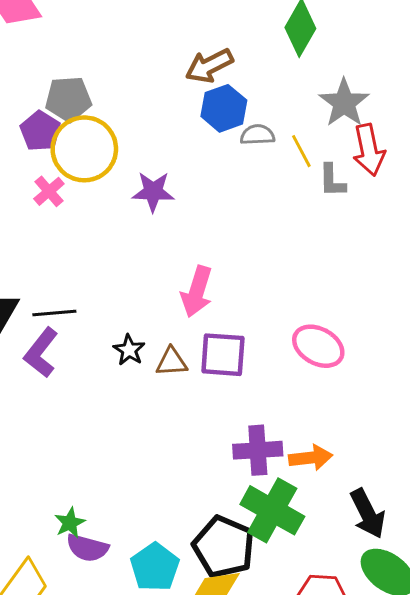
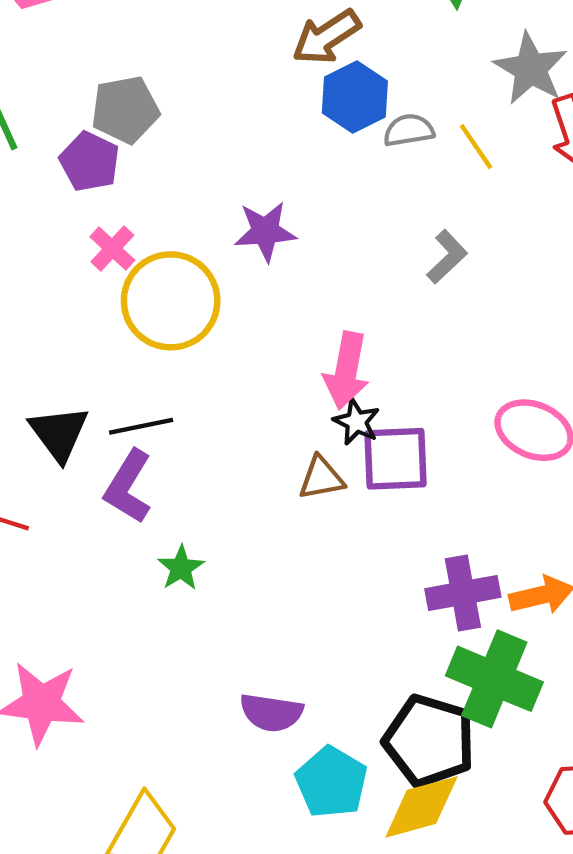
yellow circle: (84, 149) -> (171, 301), moved
gray L-shape: (332, 181) -> (447, 257), moved, turned -126
black star: (129, 350) -> (356, 422), moved
green star: (70, 523) -> (181, 568), moved
purple semicircle: (87, 548) -> (271, 713), moved

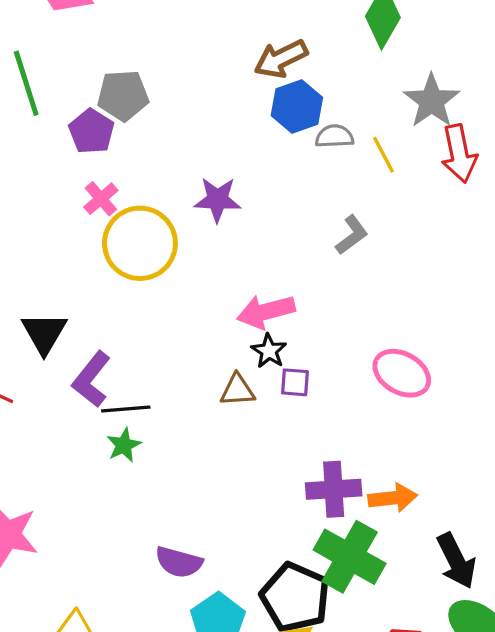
pink arrow: (346, 371) -> (266, 312), turned 58
black line: (141, 426) -> (126, 409), moved
purple square: (395, 459) -> (295, 382), size x0.6

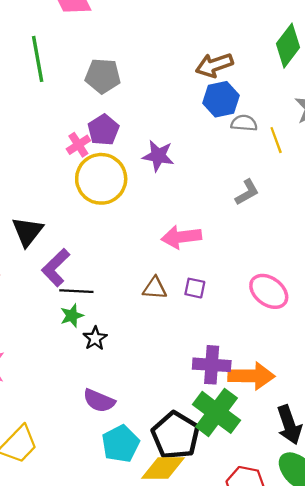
purple pentagon: (92, 131) -> (103, 130), moved
black star: (269, 351) -> (95, 338), moved
orange arrow: (393, 498) -> (251, 376), size x1.4

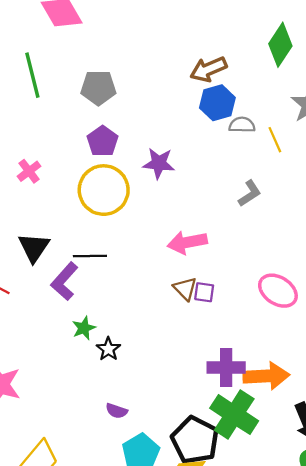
pink cross: (78, 145) -> (29, 171), moved
brown triangle: (155, 288) -> (185, 289), moved, turned 45
black line: (76, 291) -> (90, 256), moved
purple semicircle: (99, 401) -> (117, 411), size x0.7

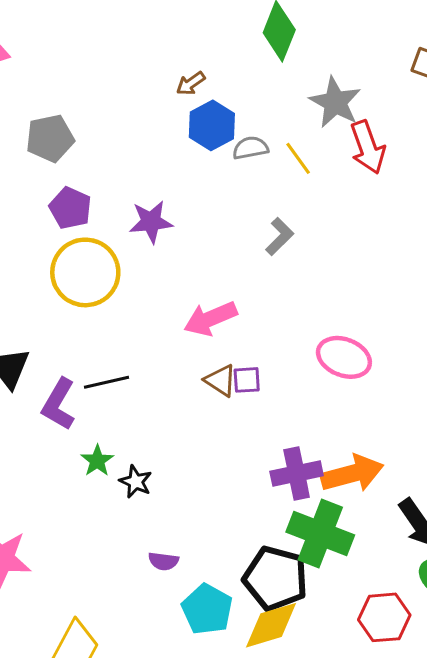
brown arrow: (208, 69) -> (191, 84), size x0.6
black line: (90, 256) -> (107, 382), moved

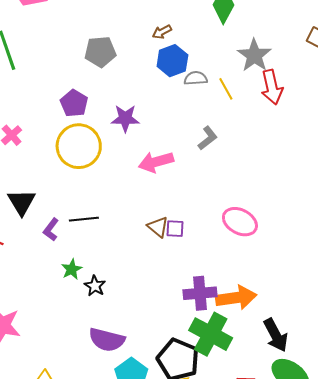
gray pentagon: (50, 138) -> (100, 52), moved
pink arrow: (211, 319) -> (156, 162), moved
purple L-shape: (59, 404) -> (51, 230), size x0.7
purple semicircle: (163, 561) -> (107, 340), size x1.8

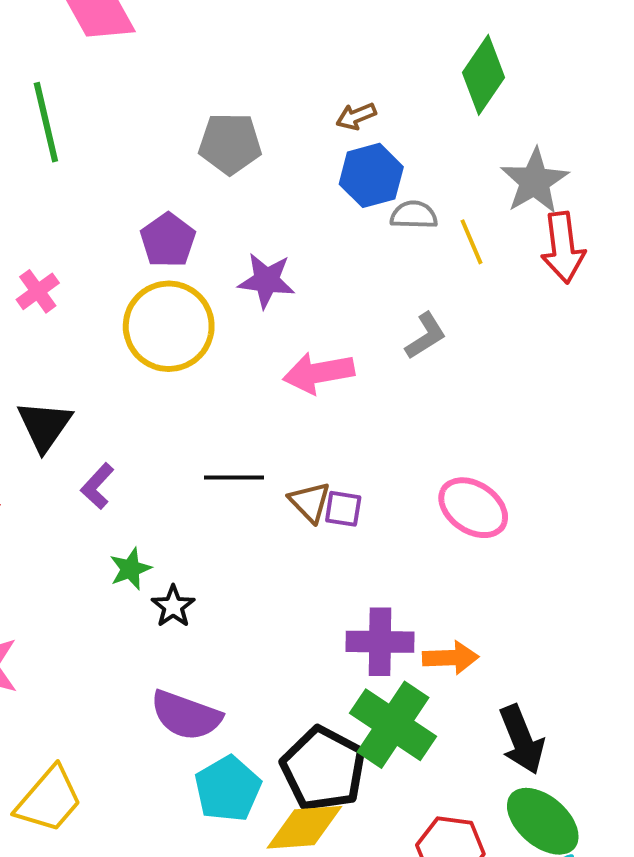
black line: (84, 219) -> (234, 478), moved
orange arrow: (236, 298) -> (451, 658), size x0.7

